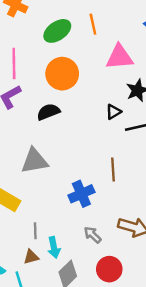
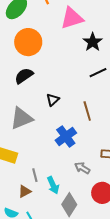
black triangle: (113, 112) -> (53, 100), moved
brown triangle: (31, 257) -> (25, 191), moved

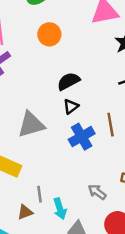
orange circle: (28, 42) -> (49, 34), size x0.7
black semicircle: (24, 76) -> (69, 81), moved
blue cross: (66, 137) -> (82, 137), moved

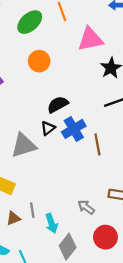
black triangle: (71, 107) -> (48, 128), moved
blue cross: (82, 137) -> (74, 129), moved
brown triangle: (25, 212) -> (13, 218), moved

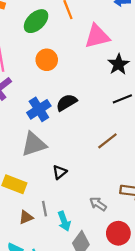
black triangle: (48, 128) -> (60, 172), moved
blue cross: (74, 129) -> (39, 109), moved
brown line: (97, 144) -> (107, 141), turned 65

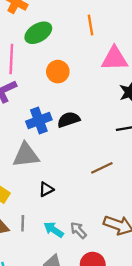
green ellipse: (36, 21) -> (38, 33), moved
cyan arrow: (64, 221) -> (54, 230), moved, turned 132

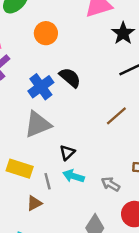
black semicircle: (69, 120) -> (70, 78), turned 75
gray line: (23, 223) -> (48, 181), moved
cyan arrow: (54, 230) -> (73, 176), moved

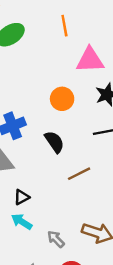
orange circle: (46, 33) -> (62, 99), moved
black semicircle: (70, 78) -> (54, 142), moved

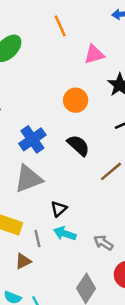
pink triangle: (90, 60) -> (94, 54), size x0.7

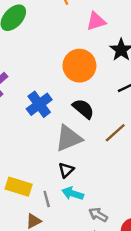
orange circle: (76, 100) -> (79, 66), size x1.4
gray triangle: (28, 179) -> (69, 138), moved
gray arrow: (103, 243) -> (98, 215), moved

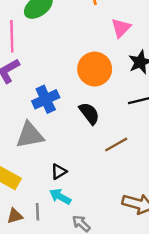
pink triangle: (96, 21) -> (121, 28), turned -40
gray triangle: (69, 138) -> (30, 135), moved
gray line: (47, 199) -> (38, 212), moved

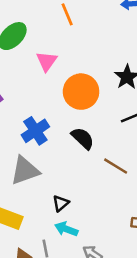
pink triangle: (121, 28) -> (47, 61), moved
brown line: (116, 145) -> (116, 166), turned 70

